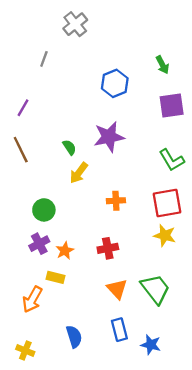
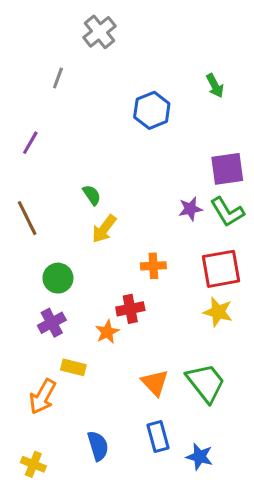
purple square: (172, 105) -> (227, 169), moved
purple star: (109, 137) -> (190, 209), moved, size x0.6
brown line: (21, 150) -> (27, 218), moved
red cross: (108, 248) -> (130, 309), moved
orange star: (65, 251) -> (107, 332), moved

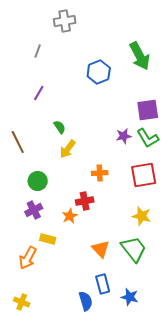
gray cross: (100, 32) -> (65, 21), turned 30
green arrow: (215, 86) -> (140, 56), size x1.8
purple line: (30, 143) -> (39, 93), moved
yellow star: (218, 312) -> (142, 216), moved
blue semicircle: (98, 446) -> (86, 301), moved

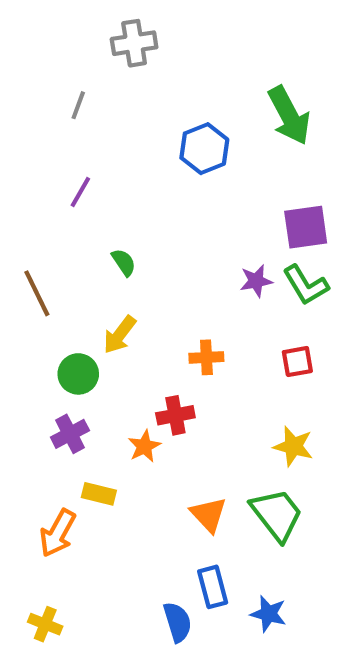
yellow arrow: (68, 149) -> (120, 335), moved
red square: (144, 175) -> (297, 362), size x0.6

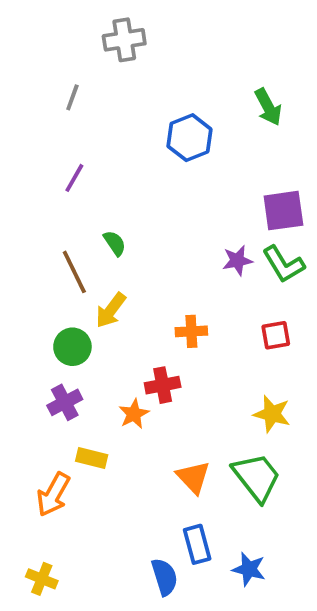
green arrow: (289, 116) -> (268, 107), size x0.7
brown line: (37, 293) -> (74, 272), moved

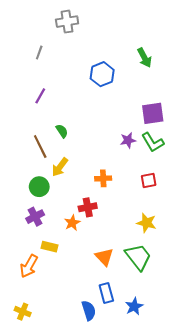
blue star: (249, 569) -> (134, 306), turned 30

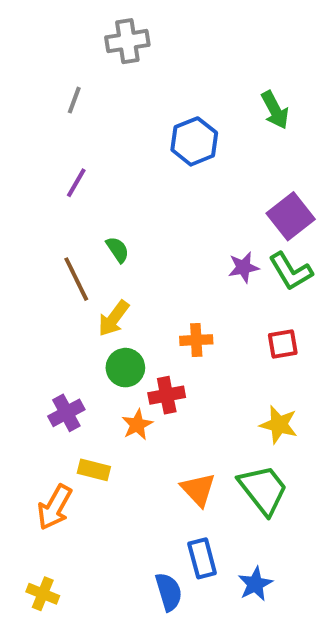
purple square: (153, 113) -> (291, 216), turned -30
green circle: (39, 187) -> (125, 368), moved

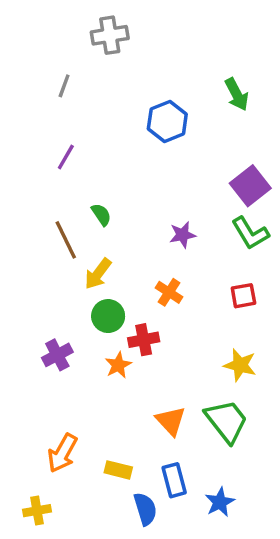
purple star: (243, 267) -> (183, 235), moved
orange cross: (196, 340) -> (169, 292), turned 36
yellow rectangle: (94, 470) -> (118, 470), moved
orange arrow: (55, 507) -> (62, 453), moved
yellow cross: (43, 594) -> (37, 511), turned -32

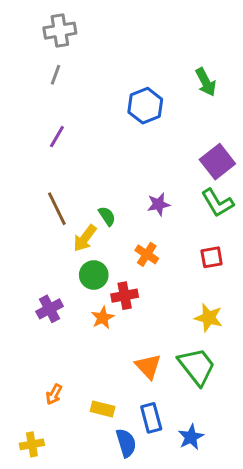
gray cross: (110, 35) -> (60, 31), moved
green semicircle: (101, 215) -> (107, 216), moved
orange arrow: (62, 453) -> (54, 394), size x0.6

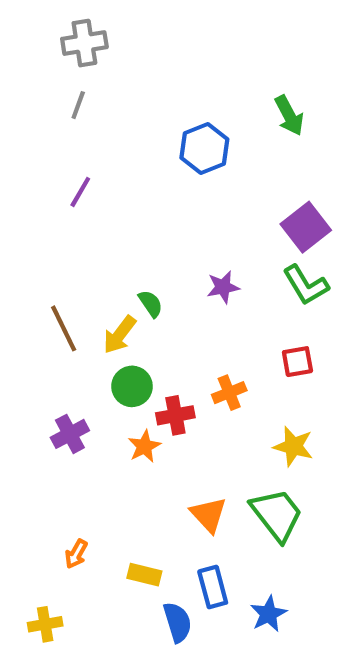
brown line: (57, 209) -> (64, 328), moved
orange cross: (147, 254) -> (229, 393), moved, turned 35

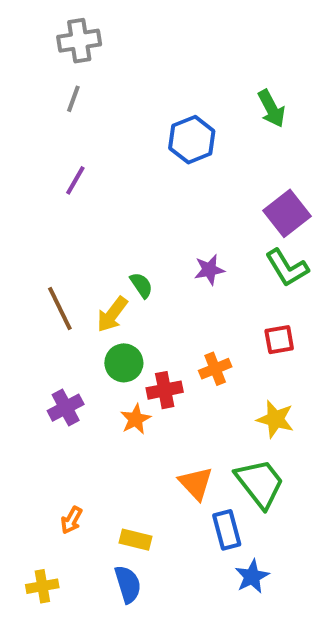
blue rectangle: (213, 587) -> (227, 530), moved
blue semicircle: (177, 622) -> (128, 584), moved

